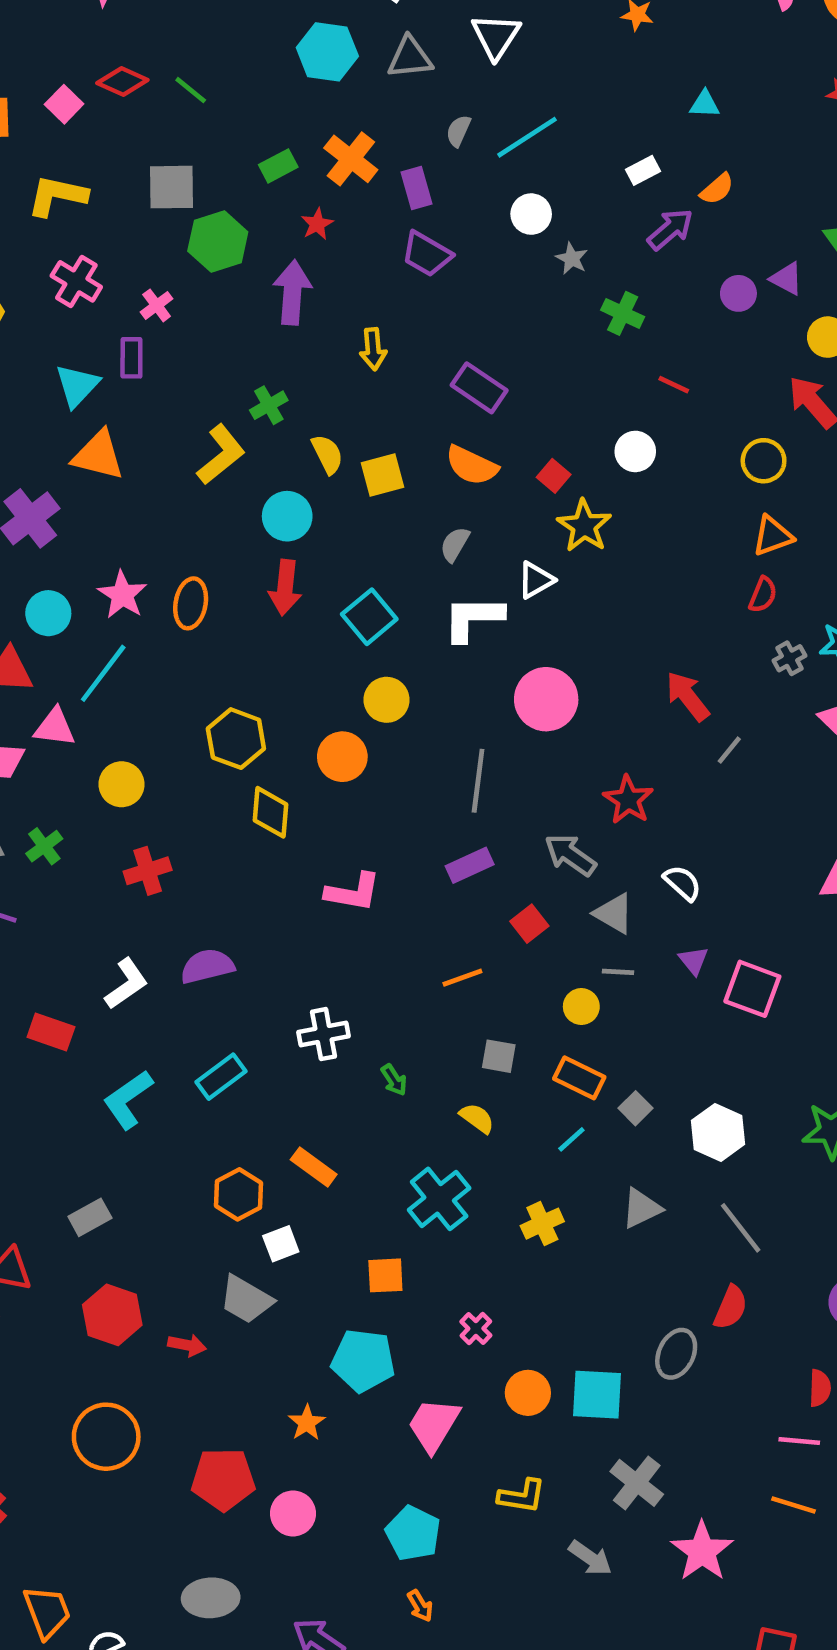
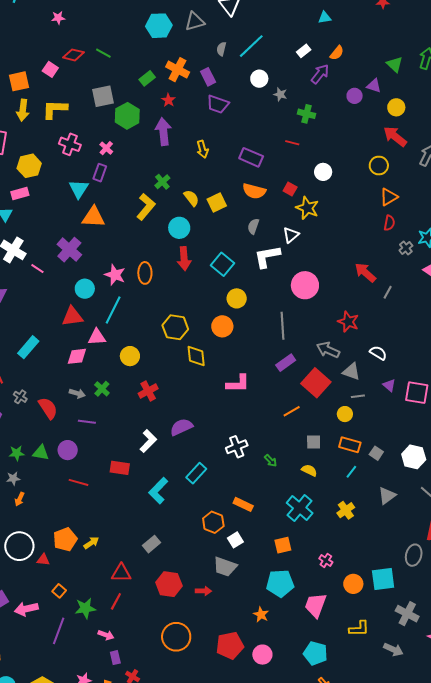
purple rectangle: (131, 358) -> (100, 173), turned 30
red line: (674, 385) -> (292, 143), moved
red square: (529, 924) -> (316, 383), size x1.8

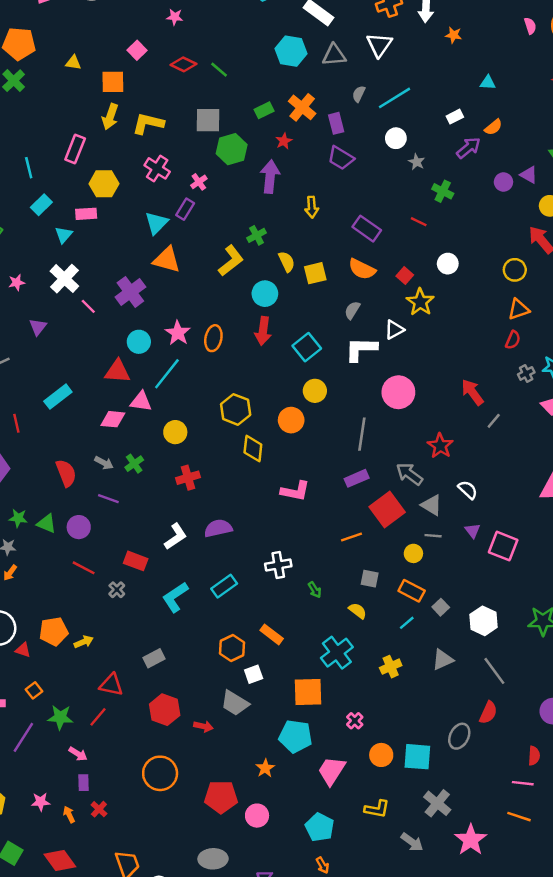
pink square: (50, 69) -> (137, 50), moved
gray cross: (20, 397) -> (117, 590), moved
orange square: (283, 545) -> (308, 692), size x1.5

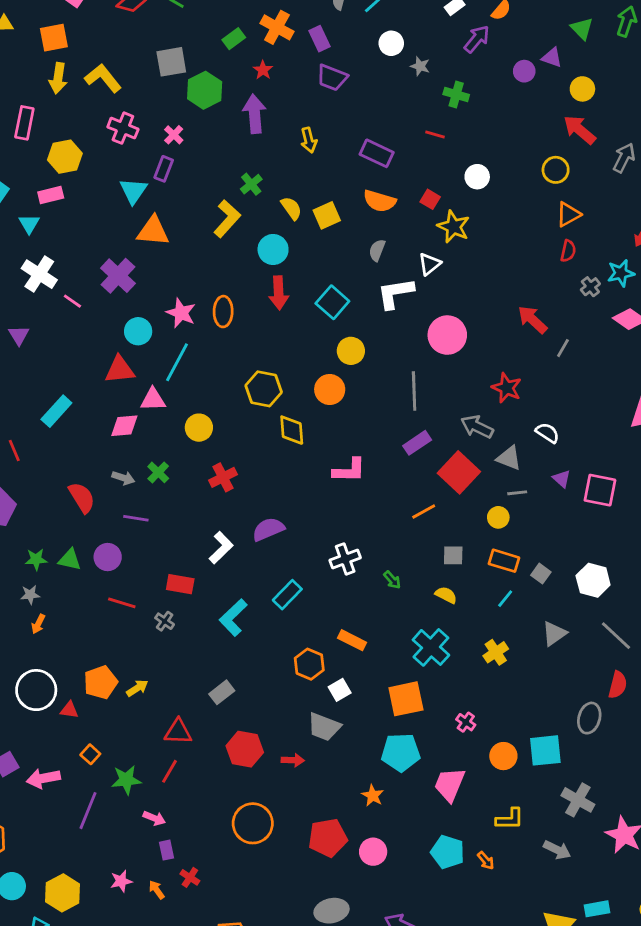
yellow L-shape: (148, 123) -> (103, 78), turned 48
orange arrow: (322, 865) -> (486, 861), moved

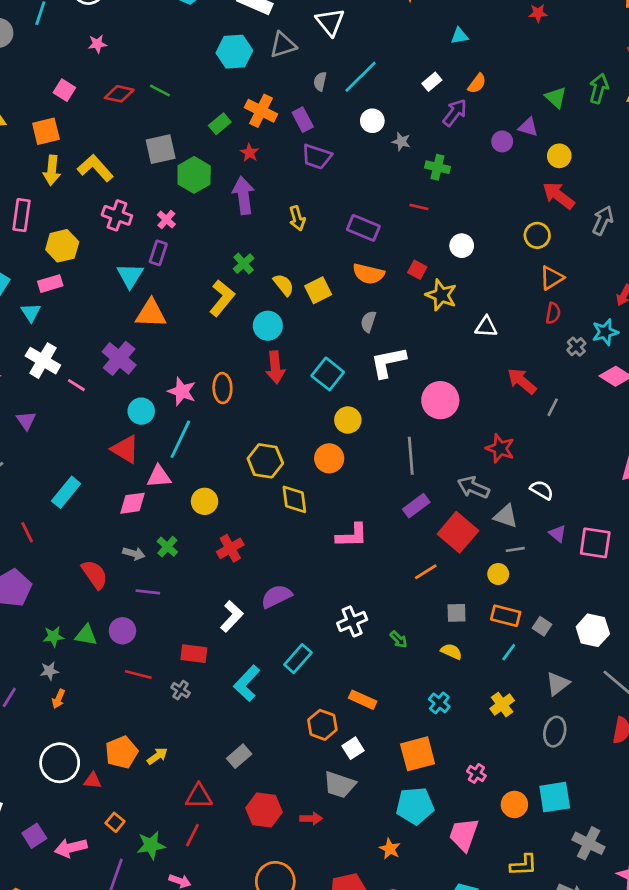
white triangle: (429, 264) -> (486, 327), moved, turned 45
red triangle: (120, 370) -> (125, 449), turned 40
cyan cross: (431, 647) -> (439, 703), size x0.6
gray ellipse: (589, 718) -> (555, 732), moved

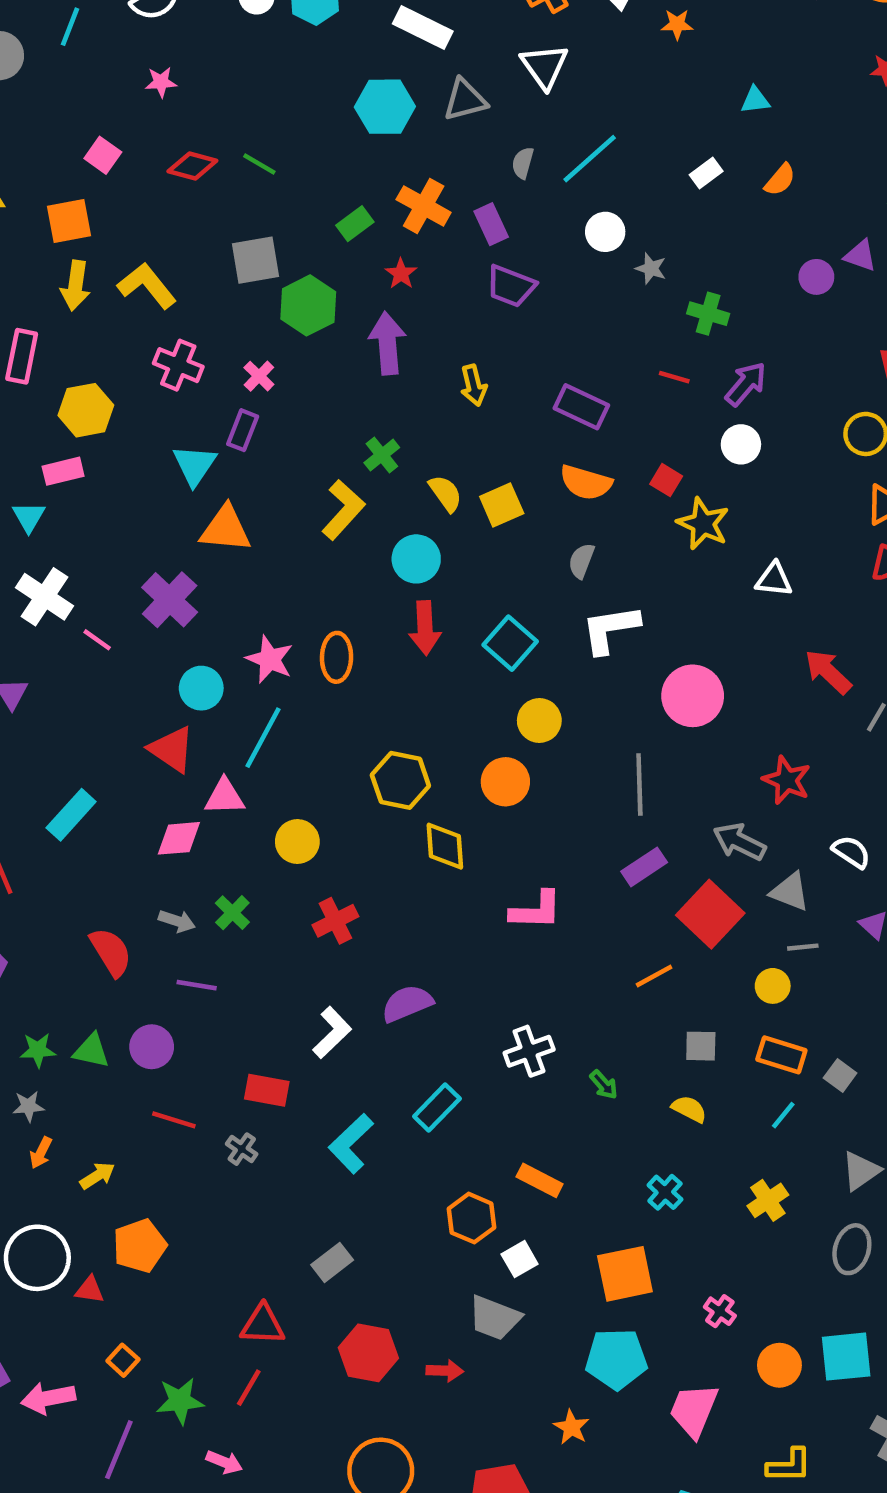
purple arrow: (455, 113) -> (746, 384), moved
yellow arrow: (157, 756) -> (97, 1176), moved

